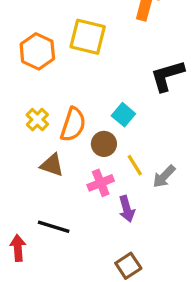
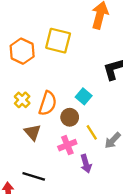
brown triangle: (52, 165) -> (33, 132), turned 30

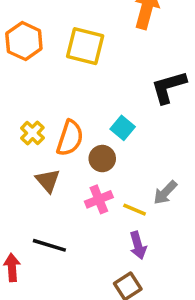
orange hexagon: (22, 51) -> (24, 41), moved
yellow line: (92, 132) -> (135, 210), moved, turned -35
purple arrow: (86, 164) -> (138, 245), moved

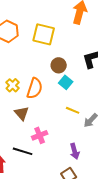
brown circle: (102, 159) -> (59, 65), moved
pink cross: (99, 199) -> (40, 135), moved
yellow line: (135, 210) -> (73, 110), moved

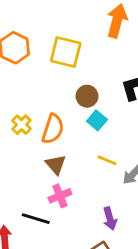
brown triangle: (22, 113) -> (56, 165), moved

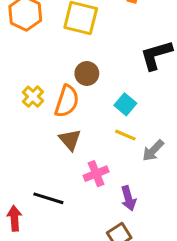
brown circle: (87, 96) -> (87, 73), moved
cyan square: (97, 120) -> (125, 104), moved
pink cross: (60, 196) -> (96, 174), moved

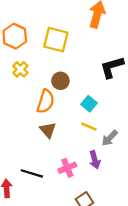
yellow cross: (33, 97) -> (20, 69), moved
pink cross: (96, 174) -> (67, 168), moved
purple arrow: (128, 198) -> (95, 160), moved

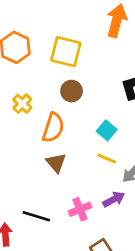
yellow cross: (20, 69) -> (22, 104), moved
brown circle: (60, 81) -> (72, 91), moved
purple arrow: (95, 160) -> (114, 199), turned -102

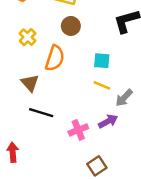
cyan square: (107, 130) -> (102, 61), turned -35
brown triangle: (56, 163) -> (30, 83), moved
black line: (36, 216) -> (41, 113), moved

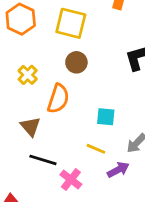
cyan square: (102, 61) -> (106, 117), moved
yellow line: (102, 85) -> (96, 149), moved
pink cross: (78, 130) -> (71, 179), moved, turned -30

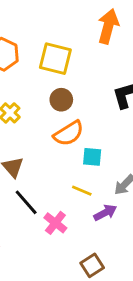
orange semicircle: (58, 99) -> (69, 133), moved, turned 40
black line: (43, 160) -> (26, 202), turned 32

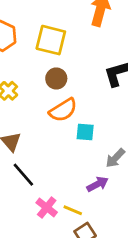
yellow line: (82, 191) -> (73, 210), moved
pink cross: (55, 223) -> (47, 208), moved

